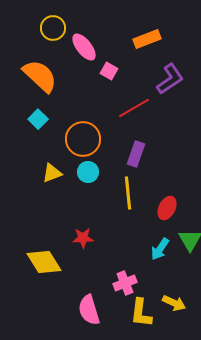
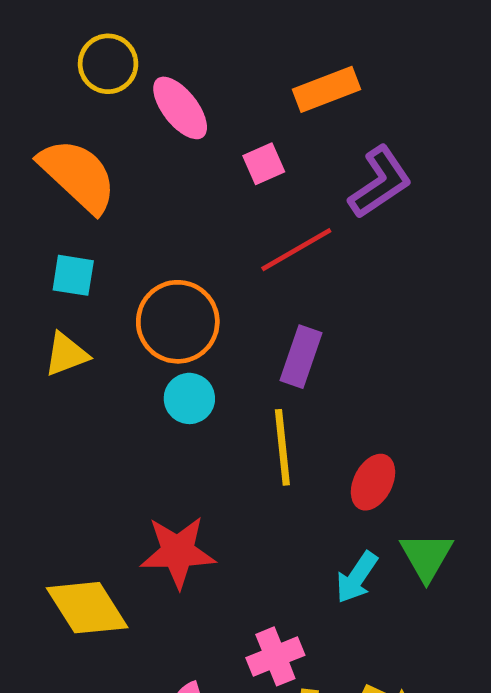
pink square: (109, 71) -> (264, 164), moved, turned 36
cyan square: (38, 119) -> (73, 275), turned -36
yellow triangle: (52, 173) -> (66, 354), moved
red star: (83, 238) -> (178, 552), size x1.5

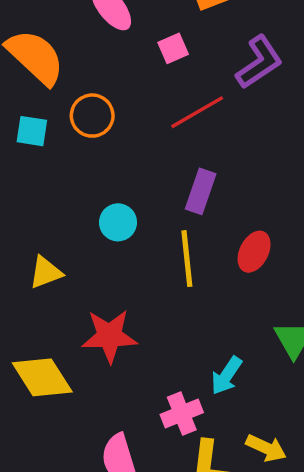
orange circle: (178, 322) -> (92, 116), moved, size x0.7
yellow triangle: (66, 354) -> (46, 272), moved
red ellipse: (373, 482) -> (254, 252), moved
cyan arrow: (357, 577) -> (226, 376), moved

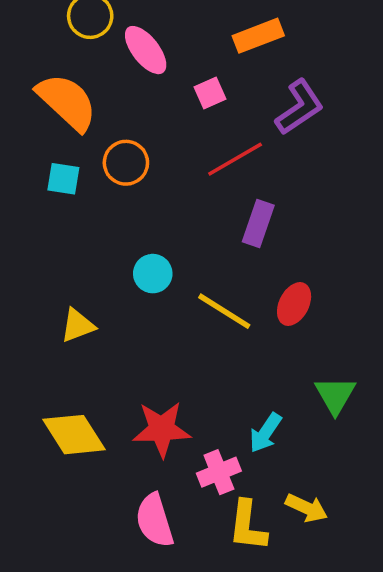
purple rectangle: (201, 191) -> (258, 224), moved
yellow line: (187, 259) -> (224, 311), turned -52
red star: (109, 336) -> (162, 429), moved

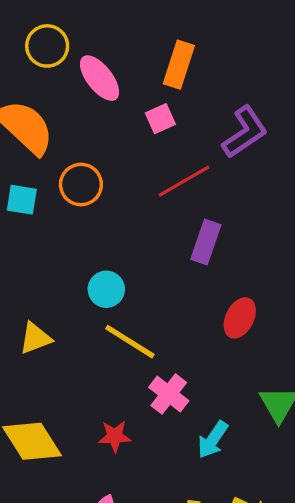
orange rectangle: (258, 36) -> (179, 65), moved, turned -51
yellow line: (224, 311) -> (130, 342), moved
red star: (162, 429) -> (115, 436), size x0.6
pink cross: (219, 472) -> (169, 394), moved, turned -30

